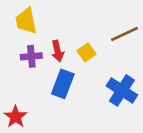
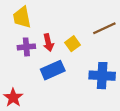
blue rectangle: (63, 84) -> (53, 70), turned 45
blue cross: (122, 90) -> (102, 76), turned -30

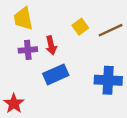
yellow square: (72, 44) -> (80, 27), moved

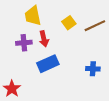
yellow trapezoid: (23, 19) -> (33, 16), moved
blue cross: (108, 80) -> (93, 69), size x0.6

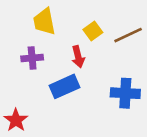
red arrow: (44, 39) -> (78, 57), moved
blue cross: (93, 69) -> (125, 93), size x1.5

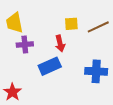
yellow trapezoid: (44, 22) -> (14, 23), moved
yellow square: (93, 31) -> (71, 24), turned 32

